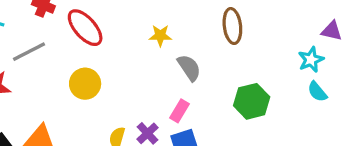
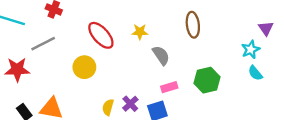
red ellipse: (85, 28) -> (101, 35), moved
purple triangle: (332, 31) -> (266, 28), turned 42
pink rectangle: (180, 111) -> (169, 87), moved, turned 42

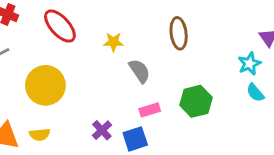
red ellipse: (101, 35) -> (60, 26), moved
yellow circle: (84, 67) -> (45, 85), size x1.4
yellow semicircle: (108, 107) -> (40, 135), moved, turned -112

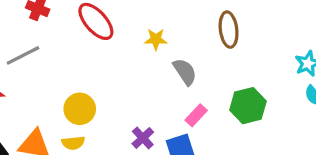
yellow circle: (45, 85) -> (80, 109), moved, size x0.7
pink rectangle: (150, 110) -> (196, 115), turned -30

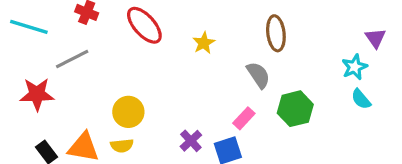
yellow star: (156, 39) -> (204, 43), turned -30
gray semicircle: (185, 72) -> (258, 75), moved

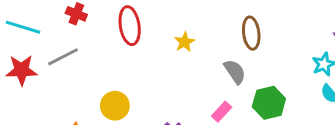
red ellipse: (144, 25) -> (130, 26), turned 33
red star: (37, 94) -> (21, 70), moved

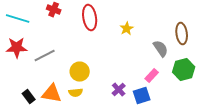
brown ellipse: (251, 33) -> (182, 34), moved
gray line: (63, 57) -> (45, 56), moved

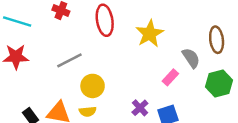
yellow star: (127, 29) -> (150, 34), size x1.6
gray line: (45, 56) -> (69, 60), moved
pink rectangle: (152, 76) -> (170, 77), moved

